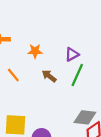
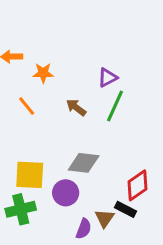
orange star: (35, 51) -> (43, 73), moved
gray diamond: (85, 117) -> (84, 163), moved

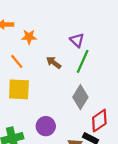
purple triangle: (108, 78) -> (77, 40), turned -48
gray diamond: (84, 163) -> (80, 97), moved, turned -65
yellow square: (30, 175) -> (19, 89), moved

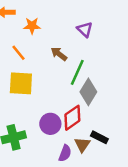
green line: (83, 61) -> (77, 72), moved
red diamond: (99, 121) -> (72, 118), moved

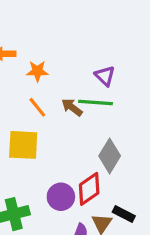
orange line: (18, 53) -> (37, 107), moved
green line: (77, 72) -> (95, 103), moved, turned 70

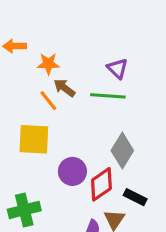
brown arrow: (72, 107) -> (64, 88), moved
purple circle: (61, 197) -> (72, 171), moved
black rectangle: (124, 214) -> (135, 197), moved

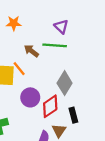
brown arrow: (64, 88) -> (31, 51), moved
orange line: (48, 101) -> (19, 69), moved
black rectangle: (135, 197) -> (73, 115), turned 48

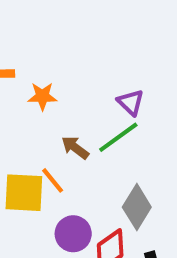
green line: (55, 45) -> (118, 137), turned -40

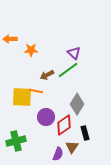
brown arrow: (75, 148) -> (47, 75), turned -64
orange line: (53, 180) -> (36, 91), turned -40

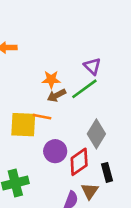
orange star: (31, 50) -> (51, 79), moved

